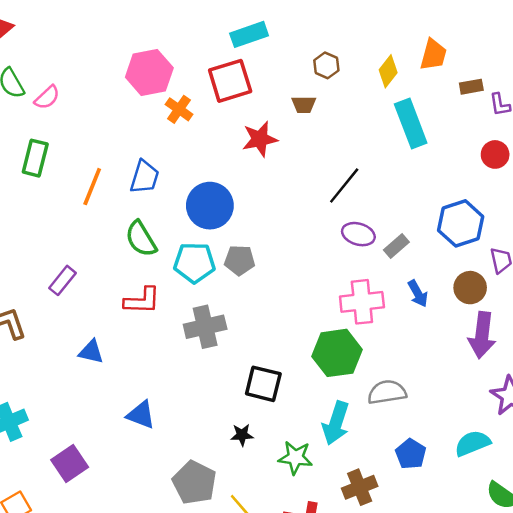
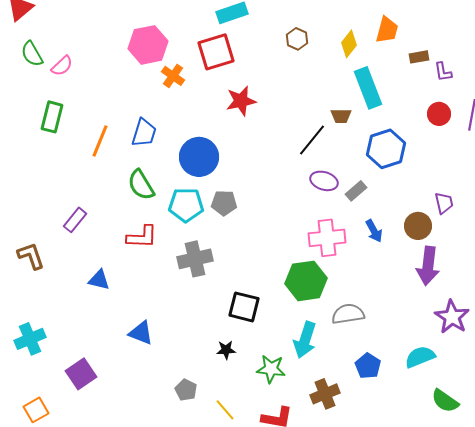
brown trapezoid: (304, 105) -> (341, 116), moved
blue hexagon: (461, 223) -> (386, 149), moved
gray pentagon: (194, 482) -> (186, 390), size x0.6

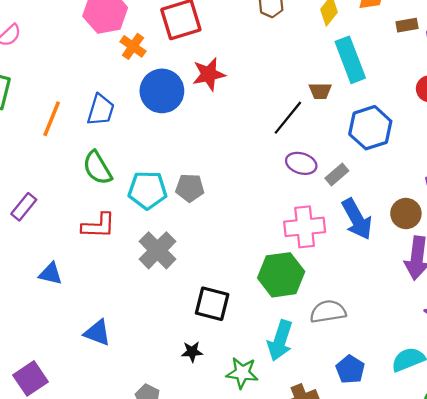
blue circle: (199, 157) -> (162, 91), moved
blue arrow: (374, 231) -> (357, 219), size x1.6
gray cross: (195, 259) -> (157, 250), turned -32

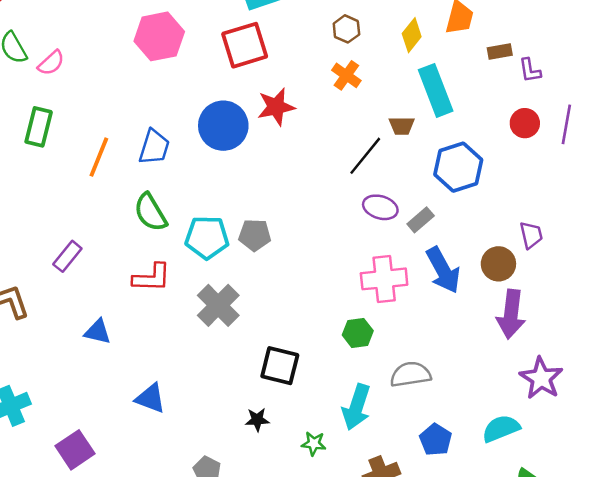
orange cross: (133, 46) -> (346, 75), moved
green hexagon: (281, 275) -> (358, 333), size x0.6
green star: (242, 373) -> (314, 444), size x0.7

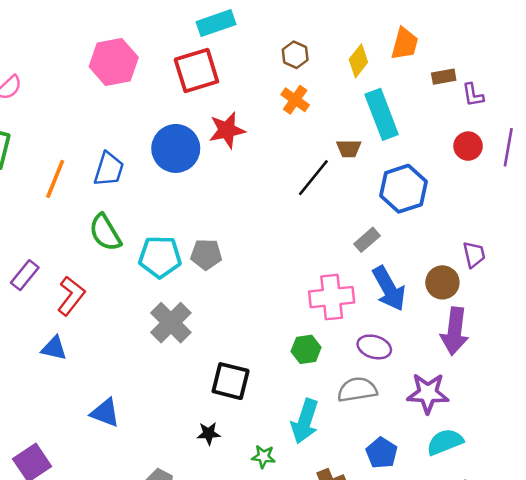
purple ellipse: (380, 207) -> (374, 347), moved
red L-shape: (152, 278) -> (71, 296), moved, turned -54
purple star: (541, 378) -> (428, 393), moved, turned -30

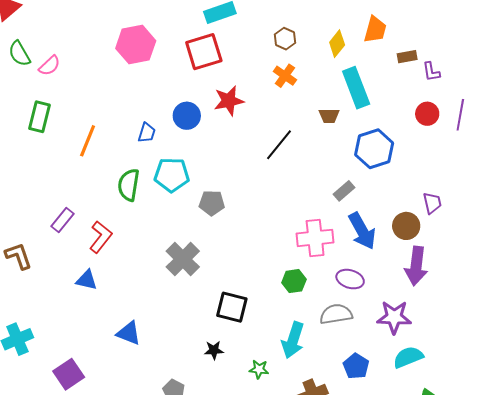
blue circle: (176, 148) -> (187, 116), size x0.7
blue trapezoid: (109, 169) -> (147, 133), moved, size x0.7
black line: (313, 178) -> (279, 145), moved
green semicircle: (105, 232) -> (129, 185), turned 40
cyan pentagon: (160, 257) -> (172, 175), moved

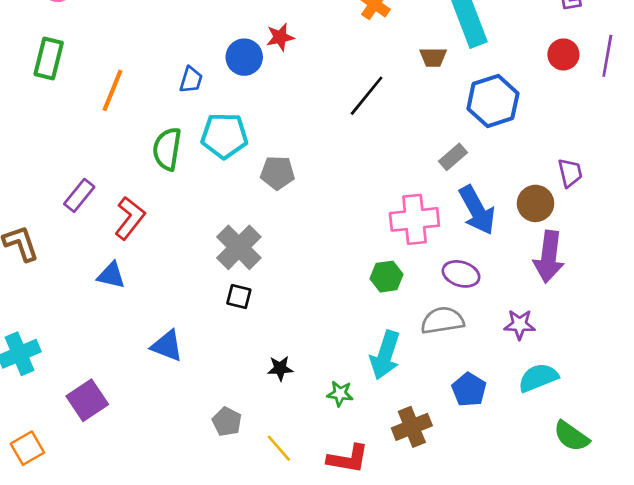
red star: (229, 101) -> (280, 37), moved, size x0.7
black square: (232, 307) -> (239, 297), moved, size x0.6
purple star: (394, 317) -> (520, 324), size x0.7

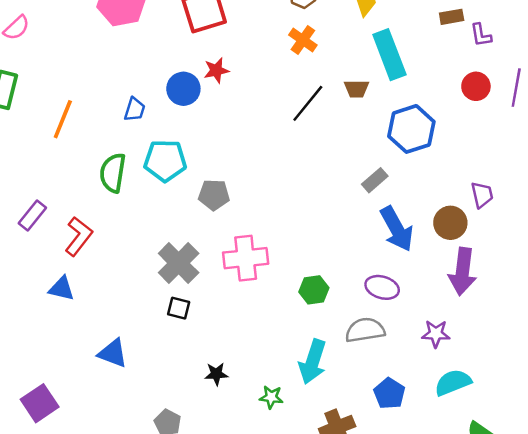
black line: (367, 96) -> (308, 103), moved
pink cross: (414, 219) -> (246, 258), moved

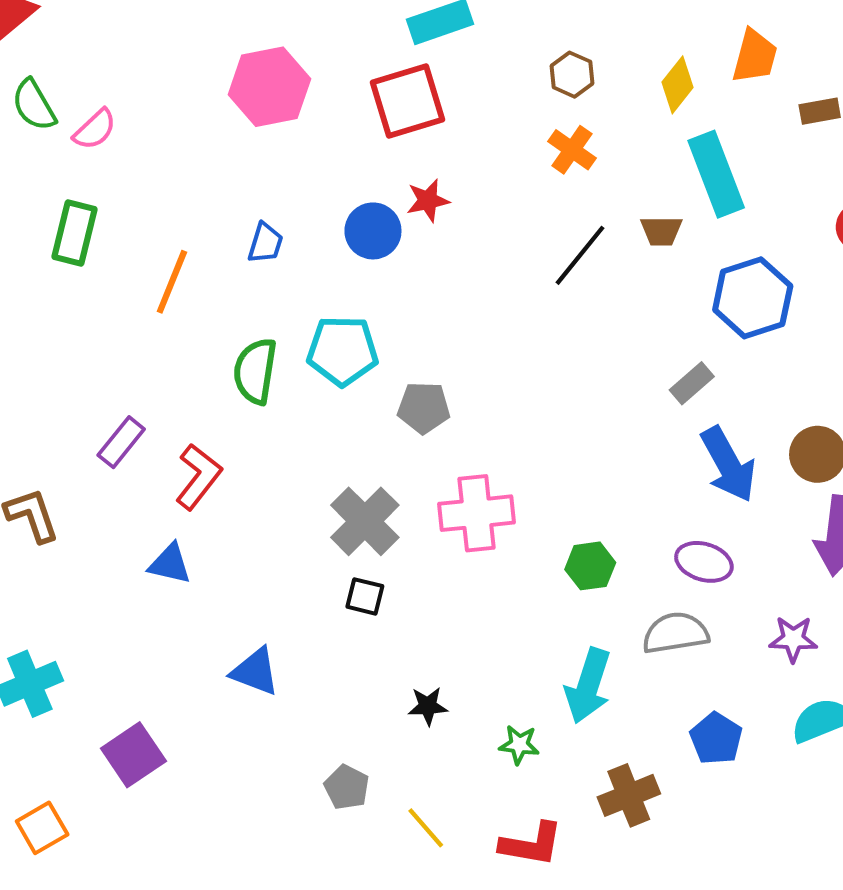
blue trapezoid: (135, 109) -> (265, 243), moved

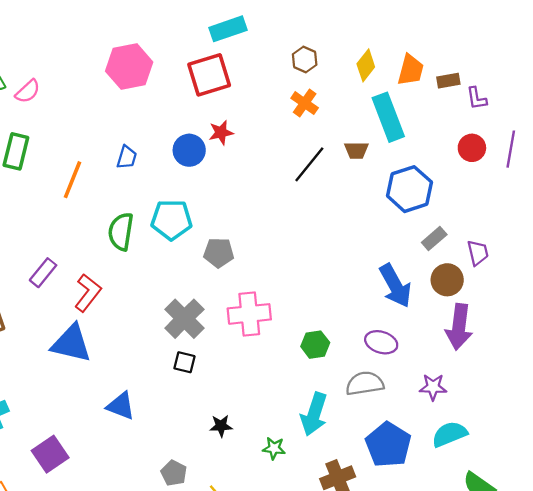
orange trapezoid: (755, 56) -> (411, 70), moved
gray rectangle: (692, 383) -> (434, 239), moved
blue triangle: (170, 564) -> (71, 343), size x1.6
blue pentagon: (716, 739) -> (388, 445), size x1.5

